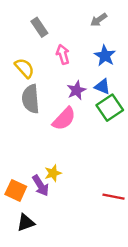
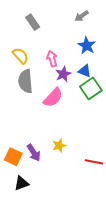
pink arrow: (63, 54) -> (52, 59), moved
yellow star: (53, 173) -> (59, 146), moved

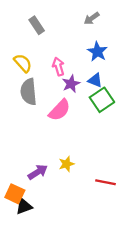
purple arrow: (34, 153) -> (38, 172), turned -90
orange square: (13, 157) -> (15, 194), moved

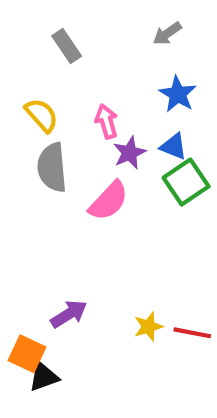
yellow star: (66, 164) -> (148, 327), moved

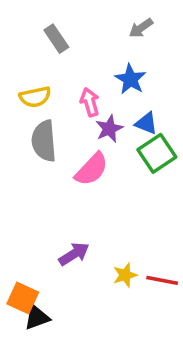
blue star: (178, 94) -> (130, 79), moved
yellow semicircle: (42, 115) -> (35, 97), turned 120
purple arrow: (69, 314) -> (74, 254), moved

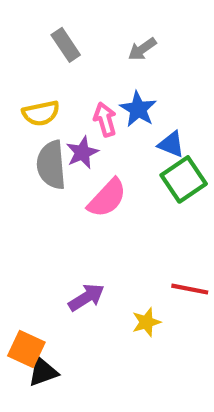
gray arrow: (141, 28) -> (142, 49), moved
blue star: (130, 79) -> (138, 109), moved
purple star: (109, 129) -> (82, 153), moved
red line: (162, 280) -> (190, 289), moved

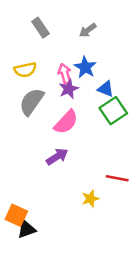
purple star: (82, 153) -> (69, 89), moved
gray semicircle: (51, 165) -> (32, 102), turned 40
purple arrow: (86, 297) -> (57, 157), moved

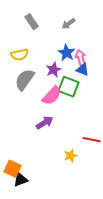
pink arrow: (65, 74) -> (81, 58), moved
green square: (113, 111) -> (69, 87), moved, turned -35

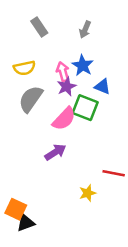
gray arrow: (69, 24) -> (85, 30), turned -32
pink arrow: (81, 58) -> (63, 72), moved

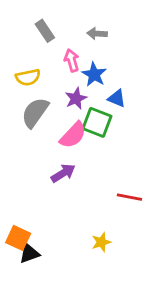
gray arrow: (85, 30) -> (97, 34), turned 70
pink arrow: (63, 72) -> (72, 60), moved
yellow star: (88, 193) -> (101, 242), moved

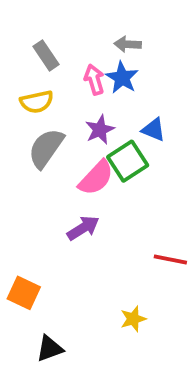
gray rectangle: (45, 31) -> (46, 55), moved
blue star: (94, 74) -> (122, 78), moved
green square: (97, 122) -> (128, 161), turned 36
orange square: (18, 238) -> (24, 293), moved
black triangle: (29, 253) -> (50, 349), moved

